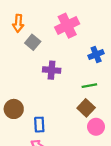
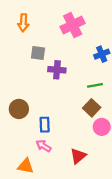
gray square: (33, 42) -> (38, 53), moved, turned -32

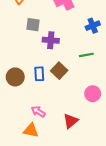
brown square: (92, 108) -> (59, 71), moved
blue rectangle: (45, 125) -> (39, 74), moved
orange triangle: (26, 166) -> (31, 130), moved

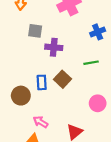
brown circle: (15, 77) -> (21, 96), moved

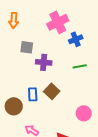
blue cross: (98, 32) -> (76, 39), moved
green line: (91, 63) -> (80, 66), moved

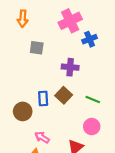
purple cross: (44, 62) -> (70, 67), moved
green line: (80, 66) -> (93, 100), moved, turned 32
pink circle: (84, 113) -> (92, 127), moved

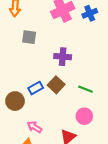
blue cross: (90, 39) -> (90, 13), moved
blue rectangle: (43, 98) -> (36, 88), turned 64

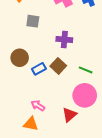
brown circle: (15, 101) -> (20, 58), moved
pink circle: (84, 116) -> (85, 95), size x1.5

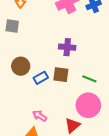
gray square: (33, 21) -> (12, 26), moved
brown square: (58, 66) -> (61, 75), turned -35

